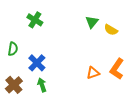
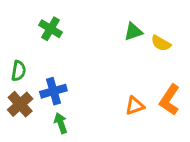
green triangle: (92, 22) -> (133, 32), turned 32
blue cross: (37, 63) -> (53, 91), turned 30
brown cross: (14, 85) -> (20, 104), moved

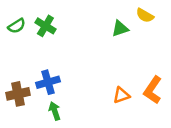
yellow semicircle: (161, 43) -> (145, 15), moved
green semicircle: (19, 71) -> (17, 26), moved, turned 48
brown cross: (20, 104) -> (18, 94), turned 30

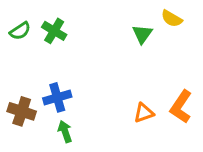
green triangle: (120, 29) -> (142, 34), turned -36
brown cross: (18, 94) -> (22, 111), turned 30

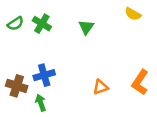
green triangle: (142, 34) -> (86, 27), moved
orange triangle: (144, 113) -> (101, 87), moved
green arrow: (65, 131) -> (41, 103), moved

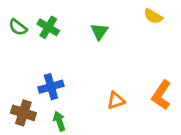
green semicircle: (15, 24) -> (18, 27), turned 70
brown cross: (17, 86) -> (23, 113), moved
green arrow: (41, 103) -> (59, 121), moved

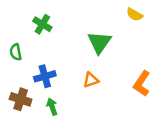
green semicircle: (18, 27) -> (16, 52), moved, turned 42
green triangle: (99, 31) -> (99, 42), moved, size x1.5
orange triangle: (116, 100) -> (91, 80), moved

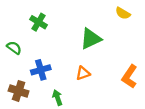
green triangle: (99, 42) -> (91, 39), turned 30
green semicircle: (16, 52) -> (14, 48), turned 136
green arrow: (52, 107) -> (57, 98), moved

